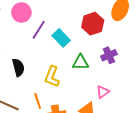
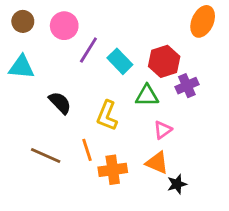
red hexagon: (93, 24) -> (164, 61), moved
black semicircle: (18, 67) -> (60, 103), turned -30
pink triangle: (103, 92) -> (163, 130), moved

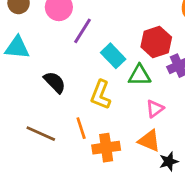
cyan rectangle: (120, 61) -> (113, 56), moved

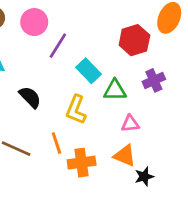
red hexagon: (156, 42) -> (134, 40), moved
pink triangle: (155, 109) -> (130, 124), turned 30

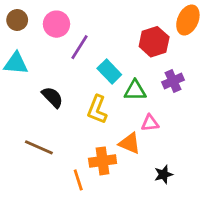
orange line: (56, 143) -> (78, 180), moved
orange triangle: (125, 156) -> (130, 143), moved

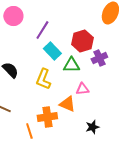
red hexagon: (154, 42) -> (82, 41), moved
purple line: (80, 47) -> (42, 30), moved

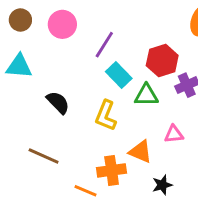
pink triangle: (82, 89) -> (174, 134), moved
black star: (92, 127) -> (162, 185), moved
orange line: (29, 131) -> (86, 191), turned -49

